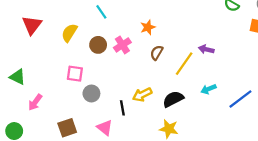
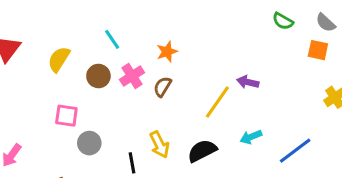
cyan line: (101, 12) -> (112, 39), moved
brown semicircle: (157, 53) -> (162, 87), moved
yellow arrow: (142, 95) -> (159, 145), turned -90

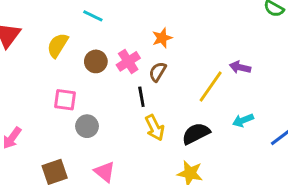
cyan line: (112, 39) -> (93, 16), moved, turned -30
black line: (132, 163) -> (141, 97), moved

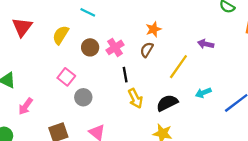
orange star: (162, 38) -> (154, 29), moved
purple arrow: (240, 67) -> (206, 44), moved
brown semicircle: (158, 72) -> (147, 50), moved
pink square: (65, 100) -> (66, 77), turned 30

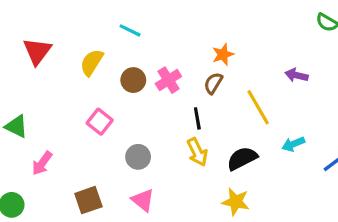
yellow line: (178, 67) -> (258, 107), turned -65
black line: (125, 75) -> (197, 118), moved
gray circle: (83, 97) -> (138, 157), moved

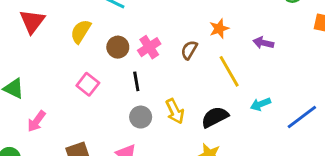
orange star: (223, 54) -> (219, 29), moved
black line: (197, 118) -> (136, 81), moved
gray circle: (138, 157) -> (141, 117), moved

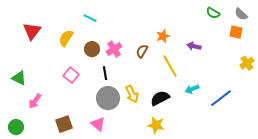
gray circle: (141, 117) -> (108, 98), size x1.5

